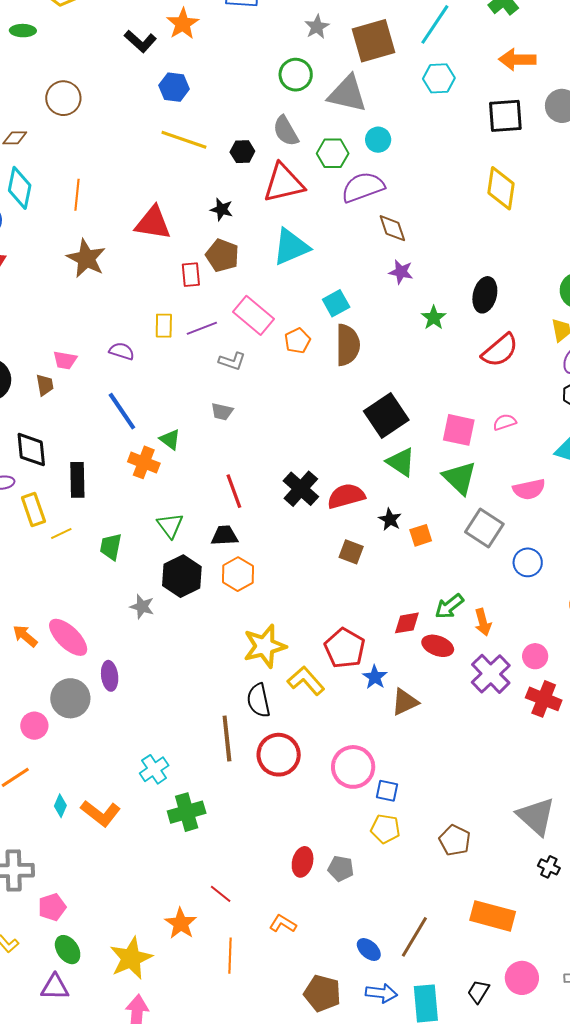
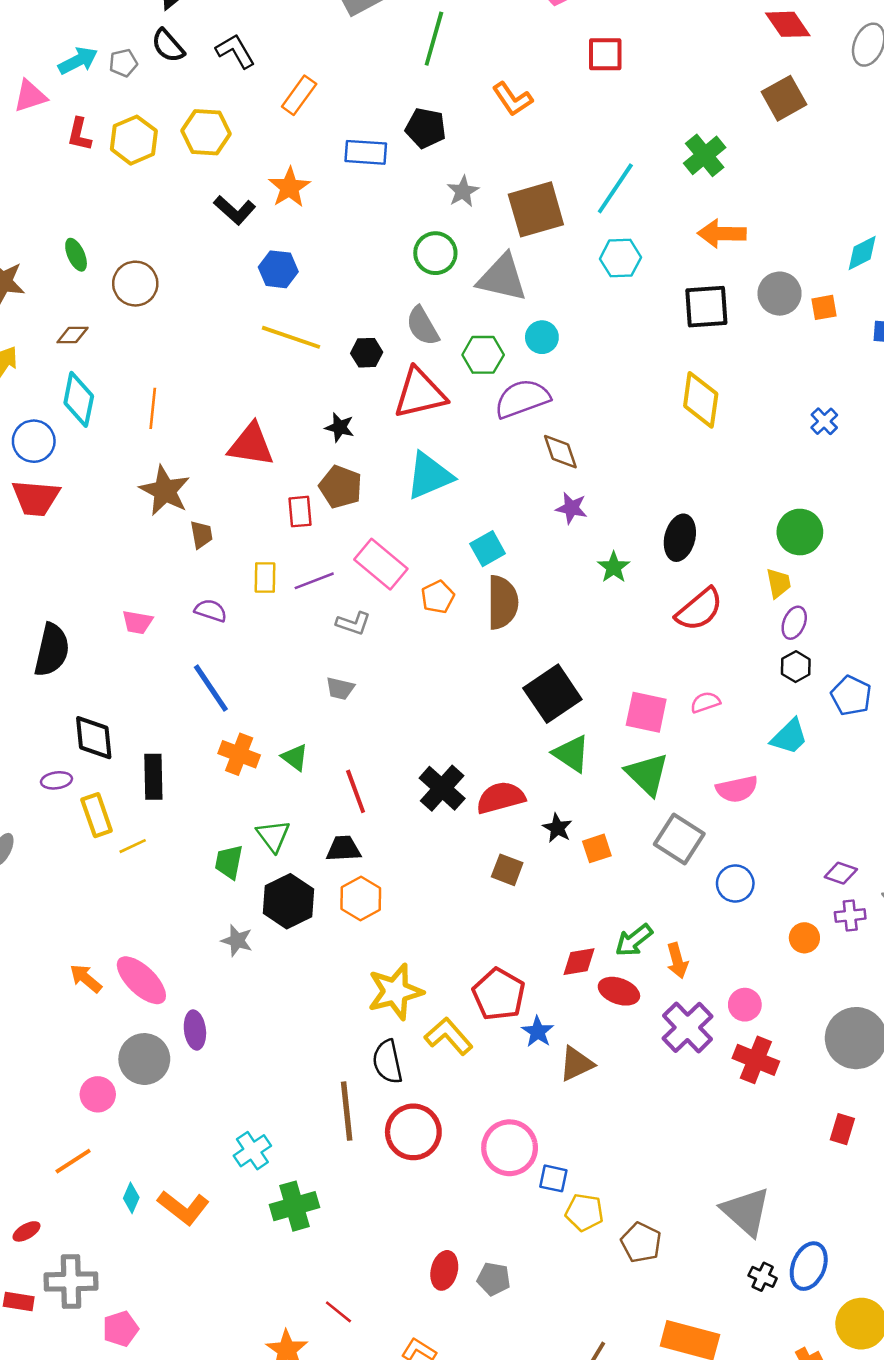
green ellipse: (23, 31) -> (76, 255), moved, turned 65
brown trapezoid: (45, 385) -> (201, 535), moved
green triangle: (170, 439) -> (295, 757), moved
green trapezoid: (111, 547) -> (229, 862), moved
yellow pentagon: (385, 829) -> (584, 1212), moved

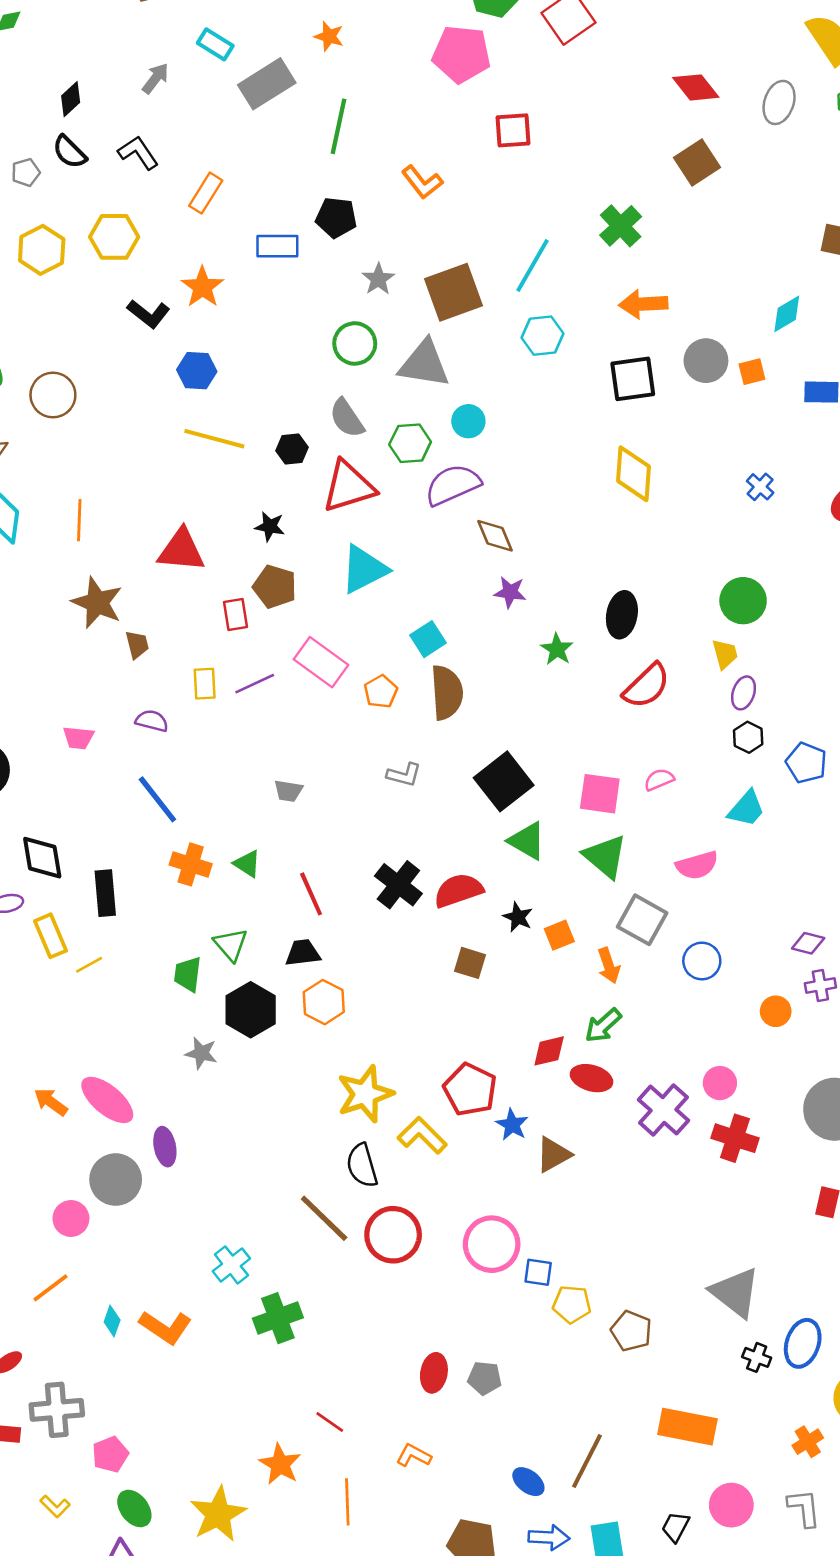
gray L-shape: (353, 623) -> (404, 775), moved
orange arrow: (677, 961) -> (609, 966), moved
brown line: (347, 1111) -> (324, 1218), turned -36

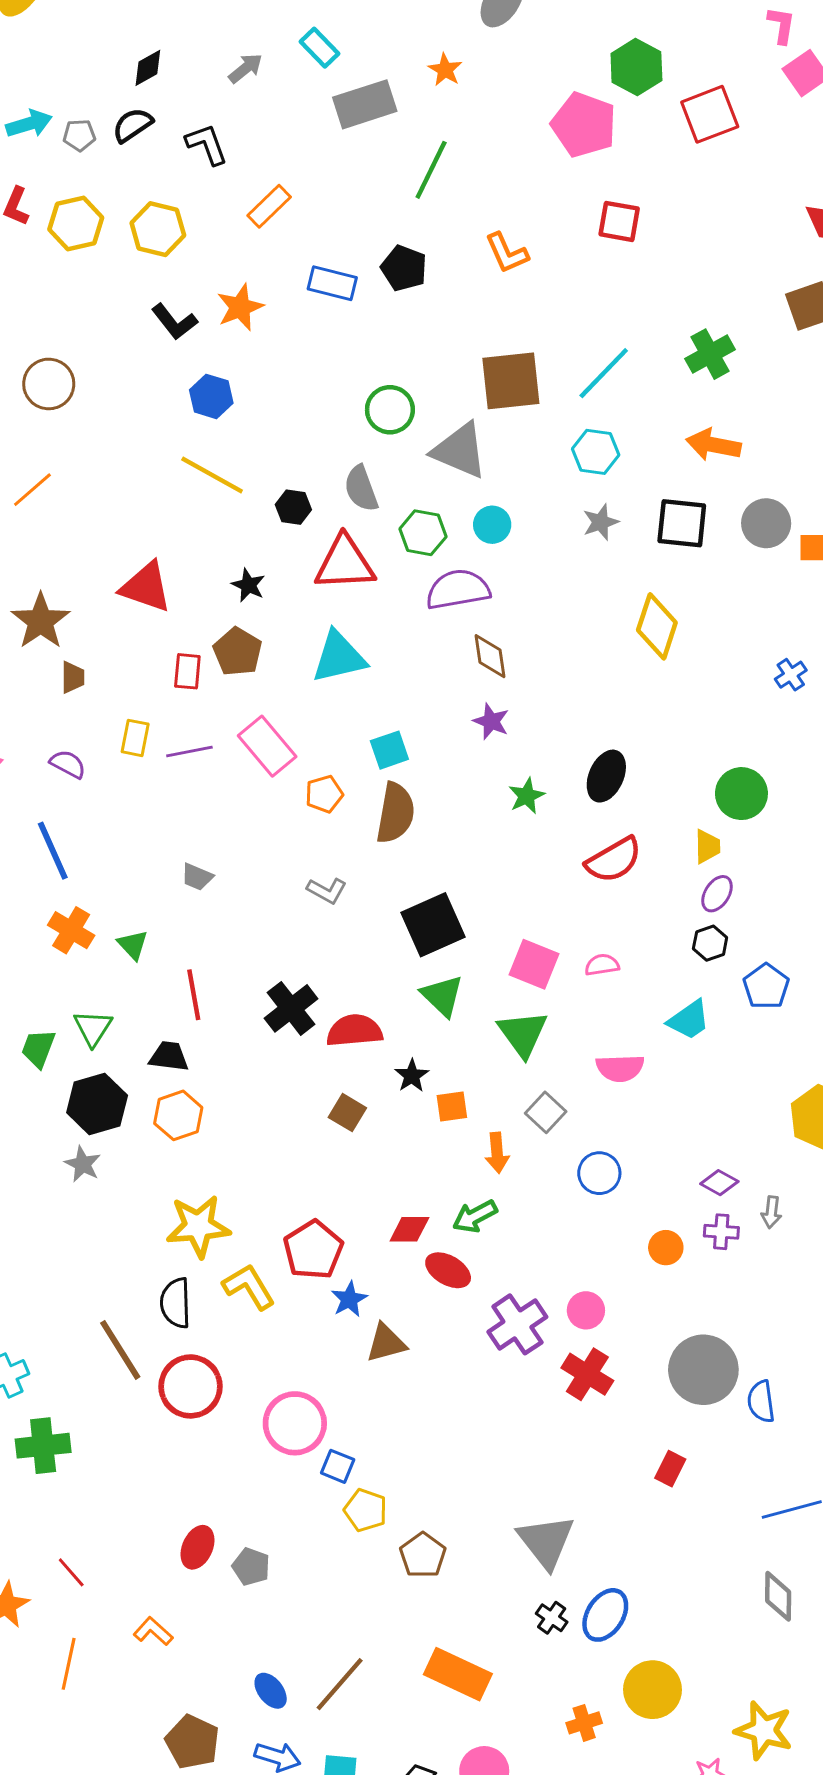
black semicircle: (70, 152) -> (133, 125), turned 87
gray star: (378, 279) -> (601, 522), moved
orange line: (79, 520) -> (32, 490), moved, turned 33
gray square: (642, 920) -> (546, 1112), size x0.7
gray star: (201, 1053) -> (83, 1164), moved

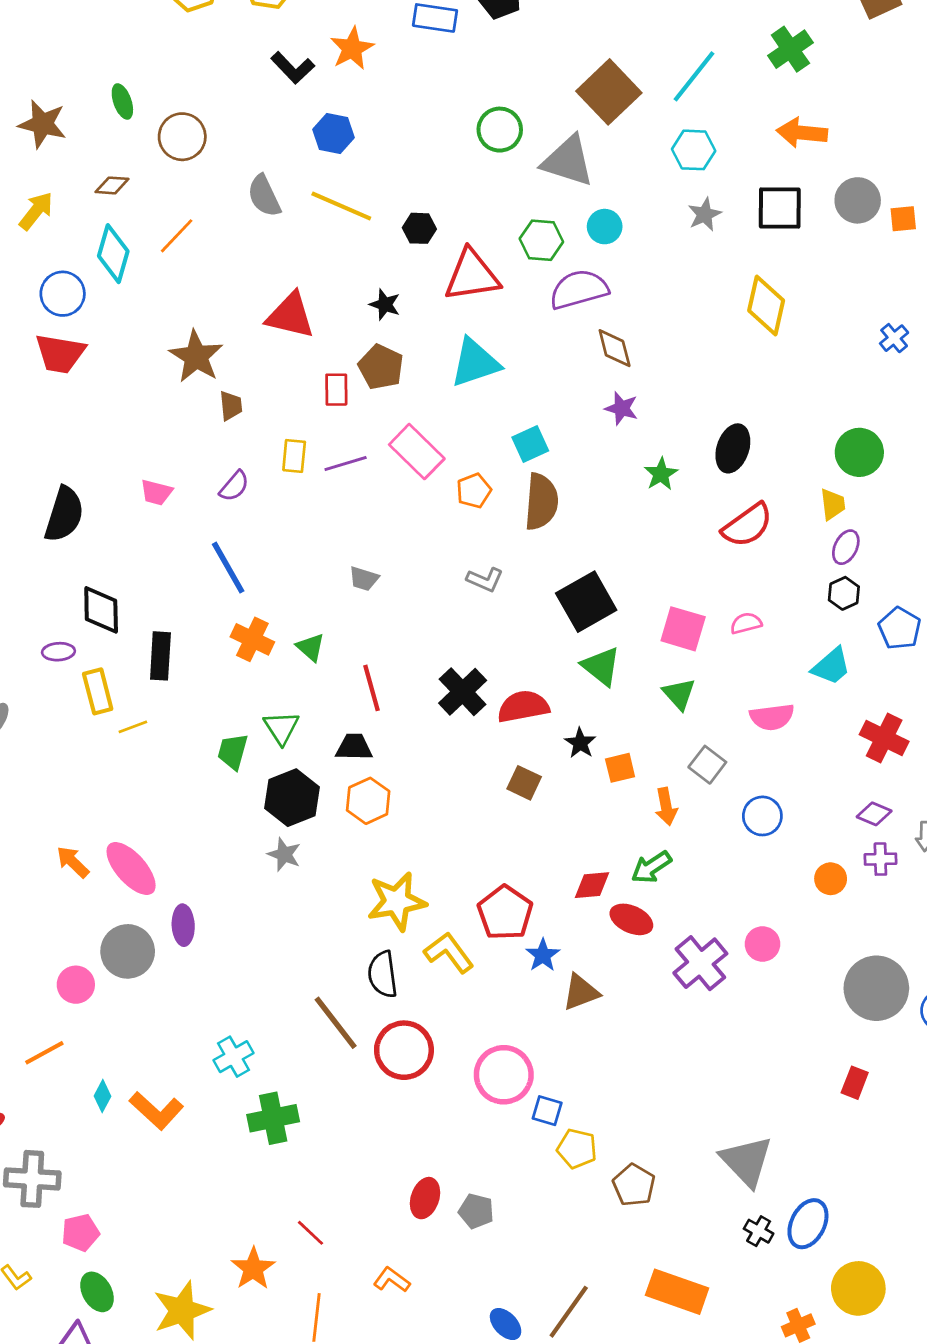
brown square: (511, 381) -> (609, 92), turned -32
gray semicircle: (361, 489) -> (264, 196), moved
purple semicircle: (68, 764) -> (234, 486), turned 108
green triangle: (523, 1034) -> (679, 694), size x0.7
red cross: (587, 1374) -> (884, 738), moved

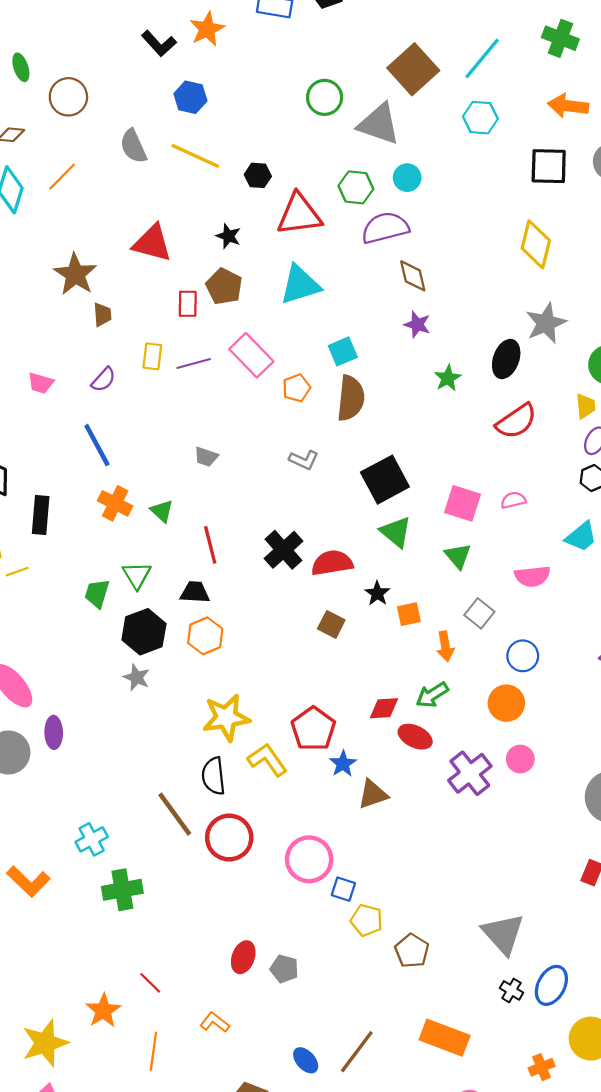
green cross: (790, 49) -> (560, 38), turned -36
gray star: (705, 214) -> (546, 323), moved, size x1.5
orange circle: (831, 879) -> (506, 703), moved, size x1.4

